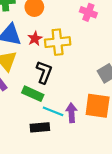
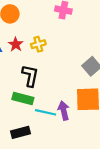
yellow cross: (58, 42) -> (38, 44), size x0.6
black rectangle: (40, 127) -> (20, 132), moved

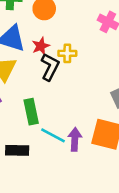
black L-shape: (30, 76) -> (50, 67), moved
green rectangle: (23, 98) -> (31, 112), turned 48

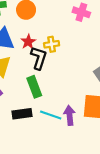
green rectangle: (31, 112) -> (34, 87), moved
black rectangle: (17, 150) -> (22, 114), moved

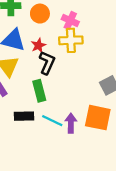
pink cross: (81, 12) -> (70, 20), moved
yellow cross: (52, 44) -> (71, 40), moved, size x1.5

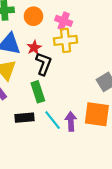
cyan line: (52, 121) -> (53, 120), turned 30

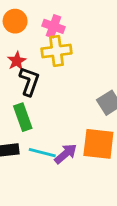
cyan line: (53, 120) -> (42, 153), turned -36
purple arrow: (71, 121) -> (66, 154), turned 54

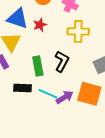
yellow cross: (56, 51) -> (78, 31), moved
black L-shape: (29, 81) -> (62, 61), moved

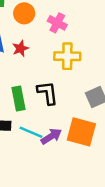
black L-shape: (62, 61) -> (48, 93), turned -35

